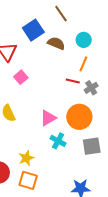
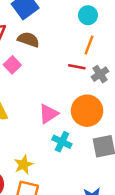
brown semicircle: (56, 43) -> (28, 40), moved

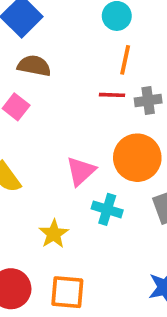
gray cross: (100, 74) -> (148, 100), turned 35
yellow star: (24, 165) -> (54, 234), moved

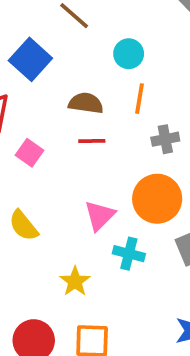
brown semicircle: (34, 66) -> (86, 103), moved
red line: (112, 95) -> (92, 141), moved

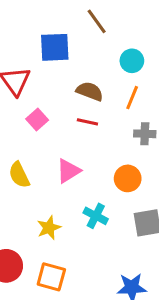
blue square: (30, 59) -> (55, 47), turned 32
orange circle: (157, 199) -> (128, 178), size x0.7
pink triangle: (100, 216) -> (68, 171), moved

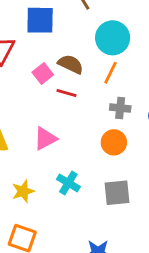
cyan circle: (132, 61) -> (113, 38), size x1.5
pink square: (37, 120) -> (43, 73), moved
orange circle: (128, 178) -> (114, 142), moved

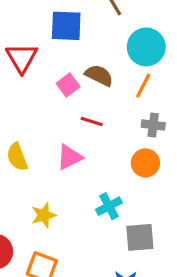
red line: (66, 93) -> (92, 122), moved
cyan cross: (68, 183) -> (109, 206), moved, turned 30
gray square: (117, 193) -> (140, 237), moved

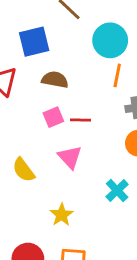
brown semicircle: (99, 75) -> (55, 80), moved
pink square: (68, 85) -> (53, 117), moved, turned 30
pink triangle: (69, 157) -> (70, 157), turned -30

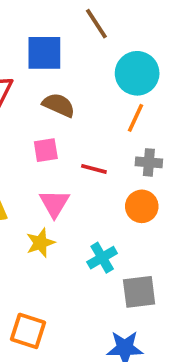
red line: (81, 120) -> (94, 169), moved
yellow star: (62, 215) -> (40, 243), moved

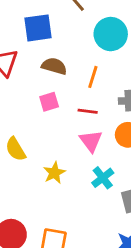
orange line: (136, 118) -> (93, 77), moved
pink triangle: (54, 203) -> (91, 141), moved

